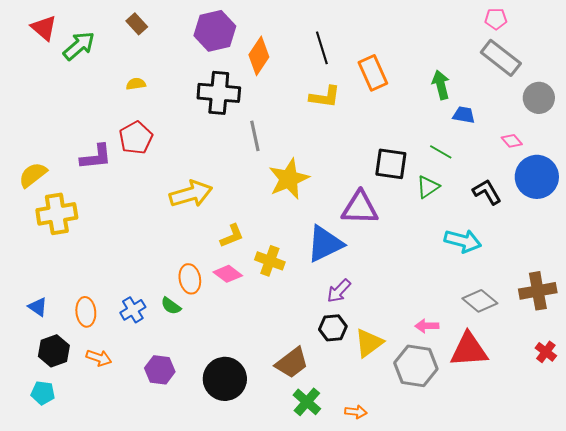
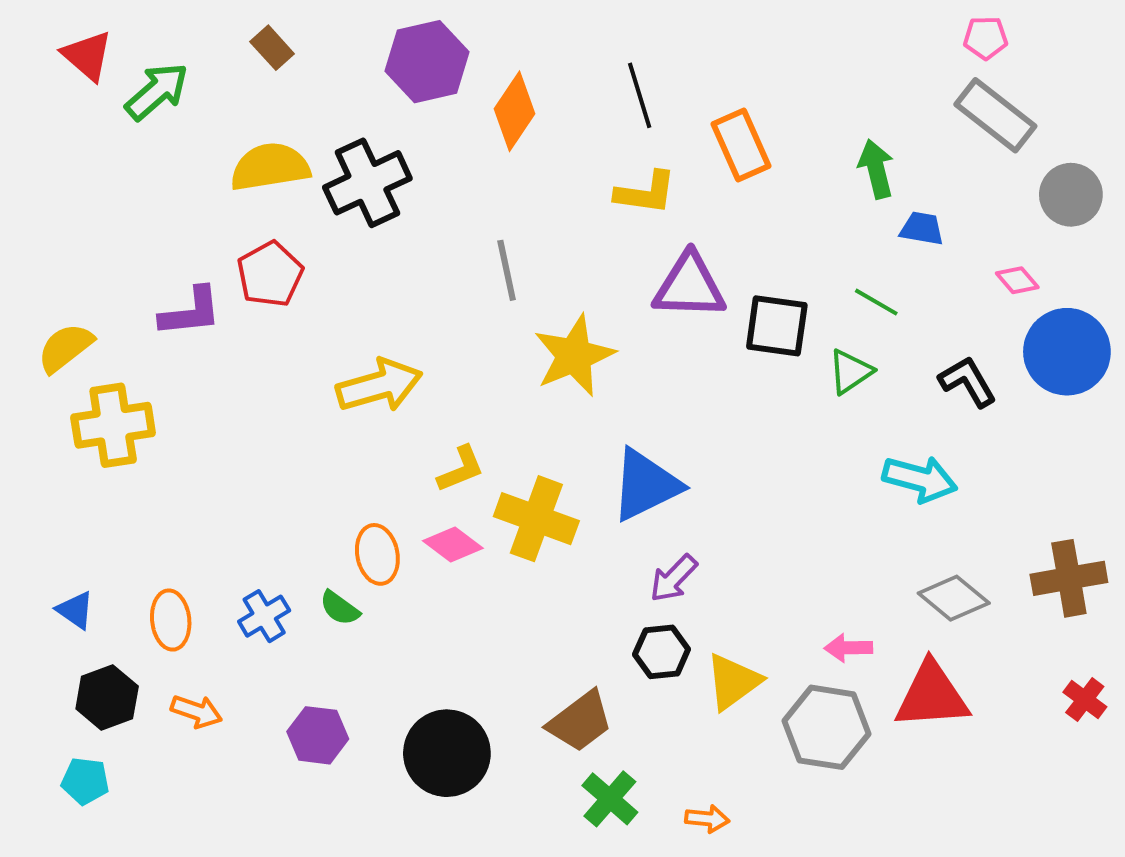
yellow semicircle: (136, 84) -> (270, 167), size x2.0
black cross: (219, 93) -> (367, 183), moved, turned -30
purple triangle: (360, 208) -> (689, 286), moved
yellow cross: (270, 261) -> (536, 519), size x1.4

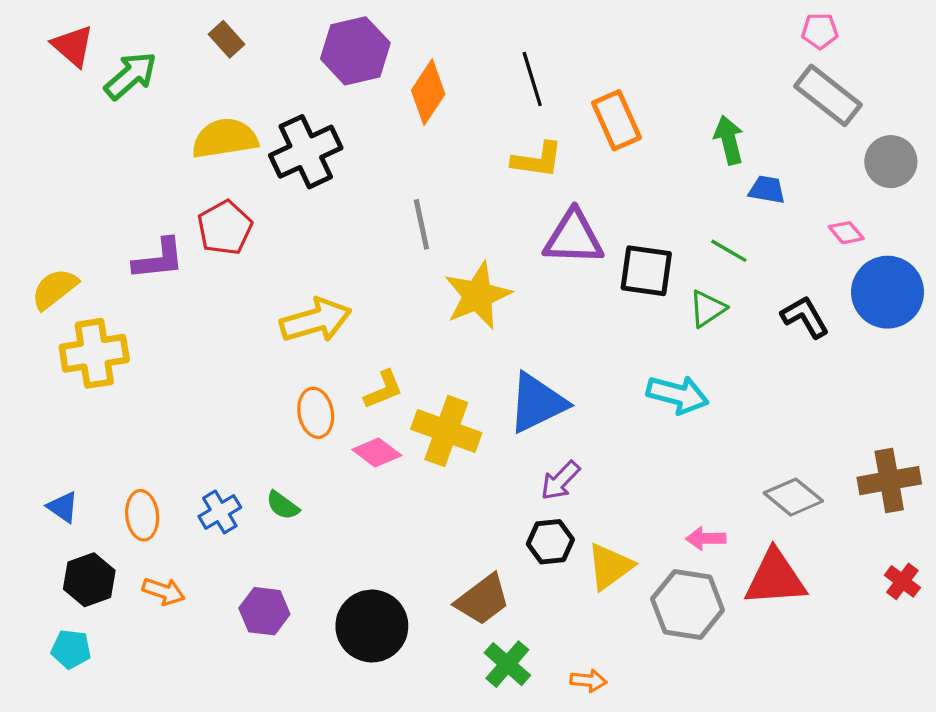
cyan arrow: (920, 479) -> (678, 395), moved
orange ellipse: (377, 554) -> (316, 413), moved

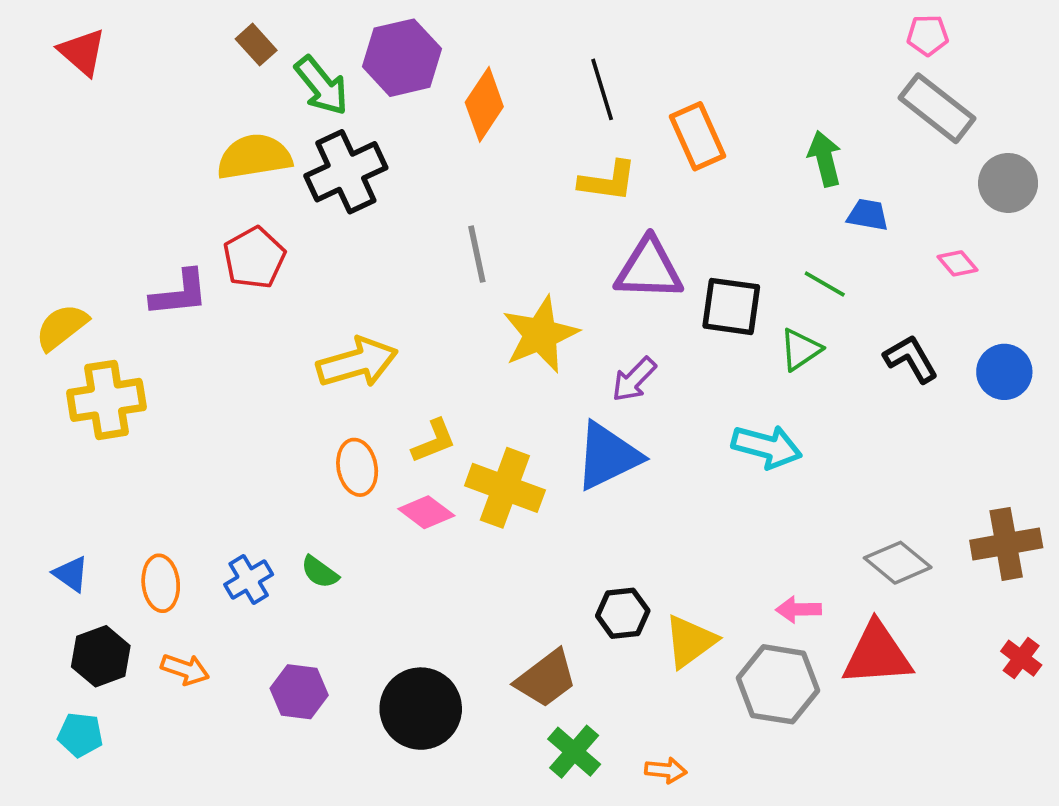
green arrow: (131, 76) -> (322, 86), moved, turned 92
blue circle: (888, 292) -> (1004, 372), moved, size x0.7
purple arrow: (560, 481) -> (634, 379), moved

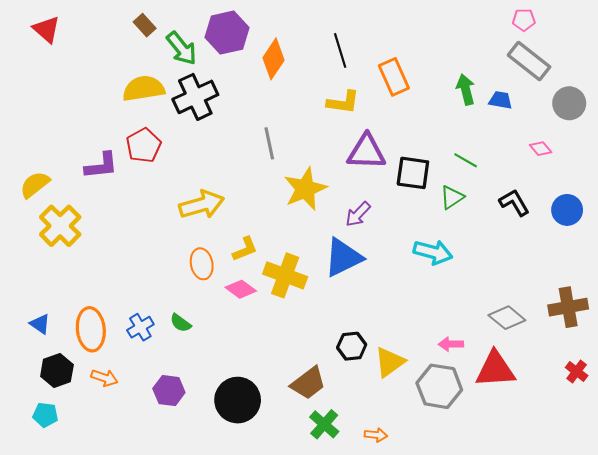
blue trapezoid: (868, 215) -> (501, 100), moved
yellow cross: (106, 400) -> (60, 226), turned -36
orange ellipse: (161, 583) -> (91, 329), size x1.4

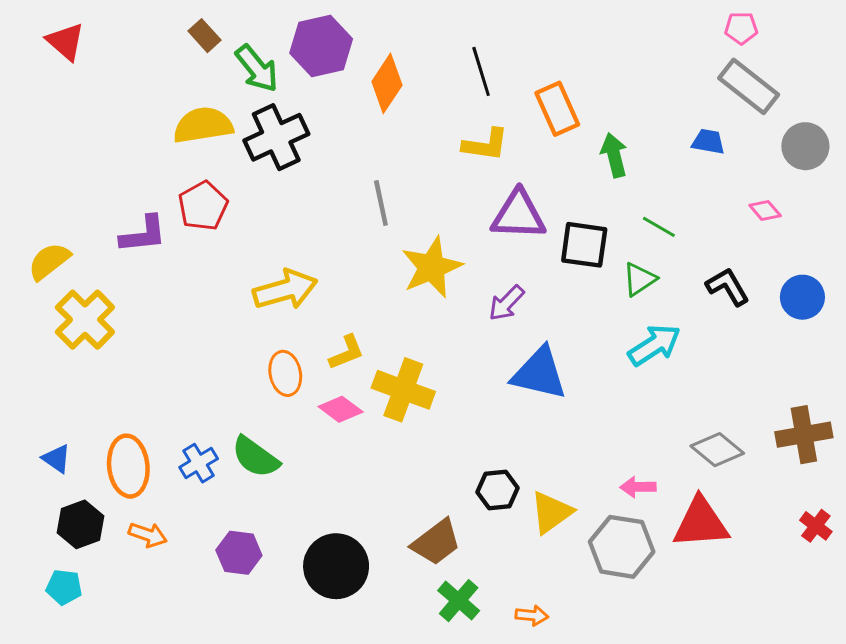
green arrow: (466, 90) -> (614, 155), moved
cyan arrow: (433, 252) -> (654, 345), moved, turned -48
blue triangle: (343, 257) -> (539, 373), moved, turned 39
green semicircle: (181, 323) -> (255, 457), size x1.6

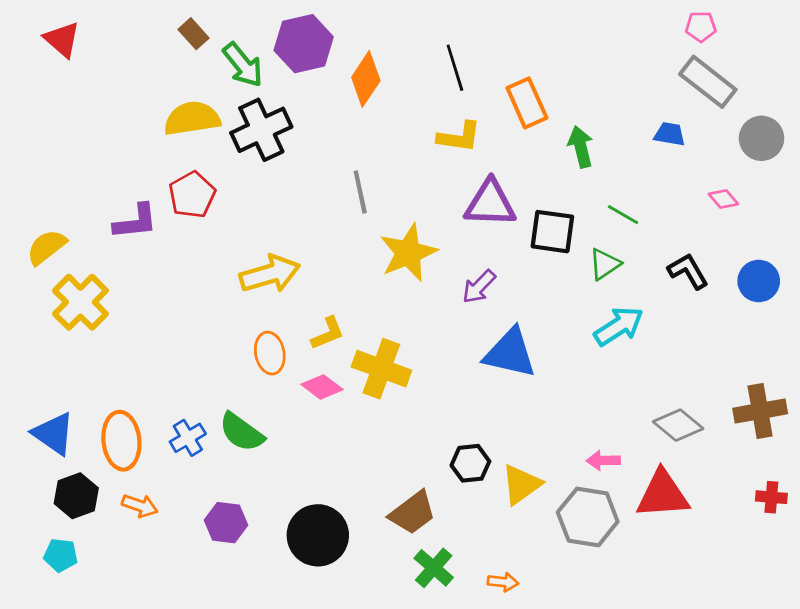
blue triangle: (57, 459) -> (54, 434), size x1.6
red cross: (816, 526) -> (771, 497), turned -32

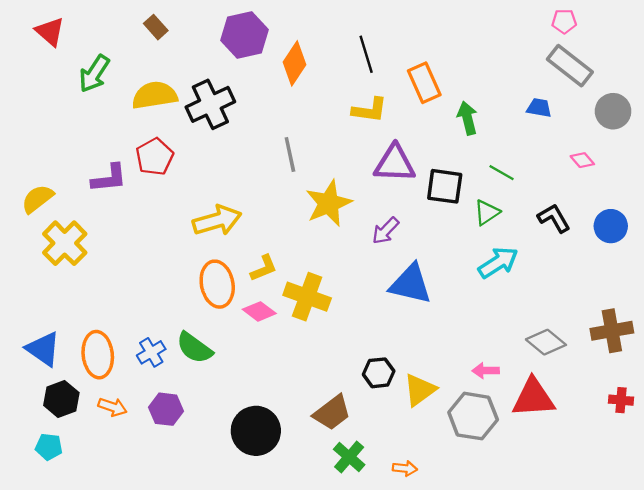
green arrow: (243, 65) -> (94, 74), moved, turned 72
orange ellipse: (270, 353) -> (217, 284), size x1.4
purple hexagon: (226, 523) -> (166, 409), moved

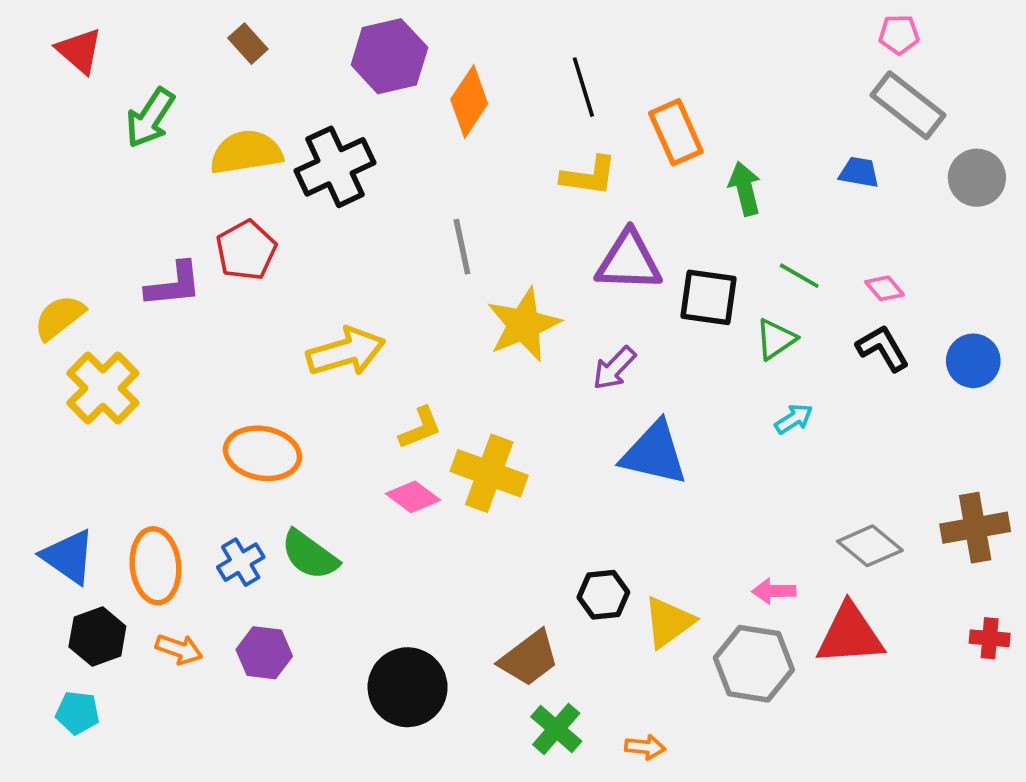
pink diamond: (582, 160) -> (884, 288), moved
cyan arrow: (498, 262) -> (794, 419), size x0.6
orange ellipse: (217, 284) -> (262, 453), moved, turned -69

